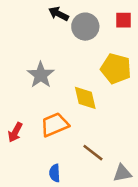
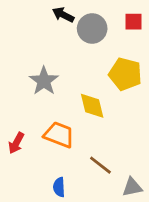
orange trapezoid: (55, 125) -> (59, 135), turned 44

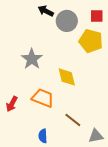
yellow pentagon: (125, 74) -> (91, 41), moved

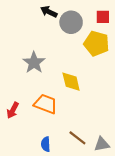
brown line: (73, 120) -> (77, 138), moved

